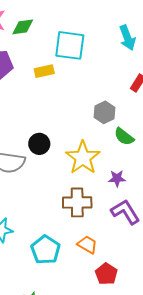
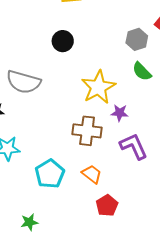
gray hexagon: (105, 112) -> (137, 39), moved
black circle: (39, 144) -> (63, 41), moved
purple star: (117, 178) -> (120, 113), moved

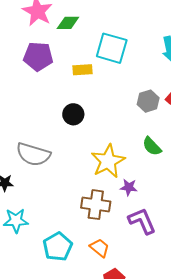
gray hexagon: (137, 39) -> (148, 101), moved

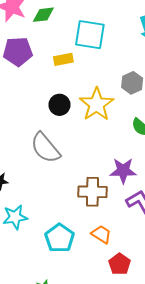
gray semicircle: (33, 154) -> (45, 148), moved, turned 40
yellow star: (108, 161) -> (97, 104), moved
purple star: (129, 187) -> (123, 171), size x1.5

